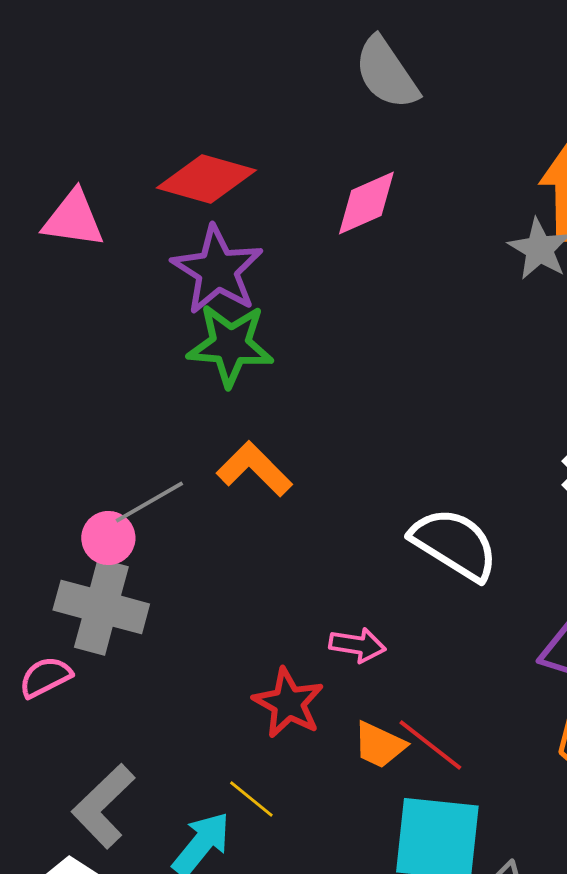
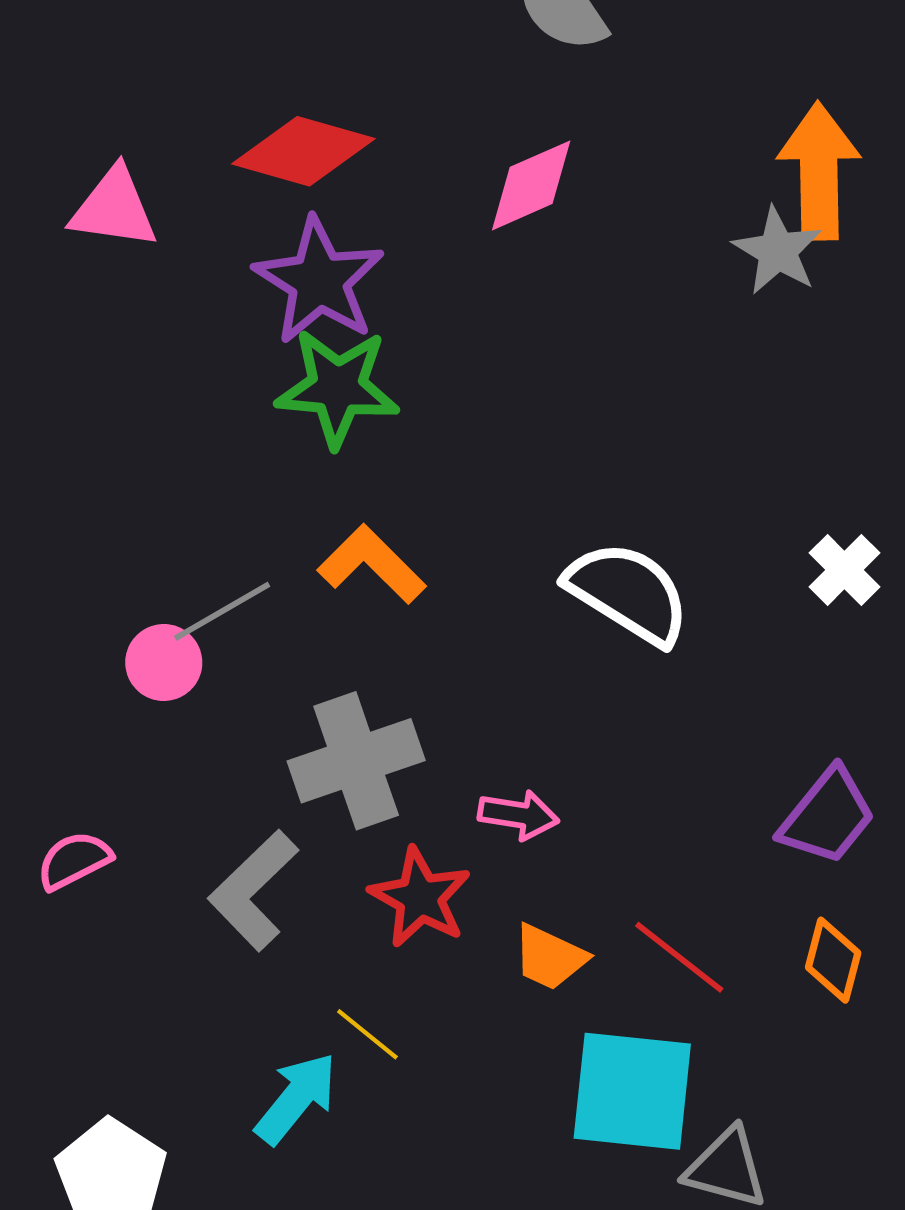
white semicircle: (454, 544) -> (628, 593), moved
gray cross: (101, 607) -> (356, 761), moved, turned -34
red line: (430, 745) -> (679, 957), moved
gray L-shape: (103, 806) -> (253, 890), moved

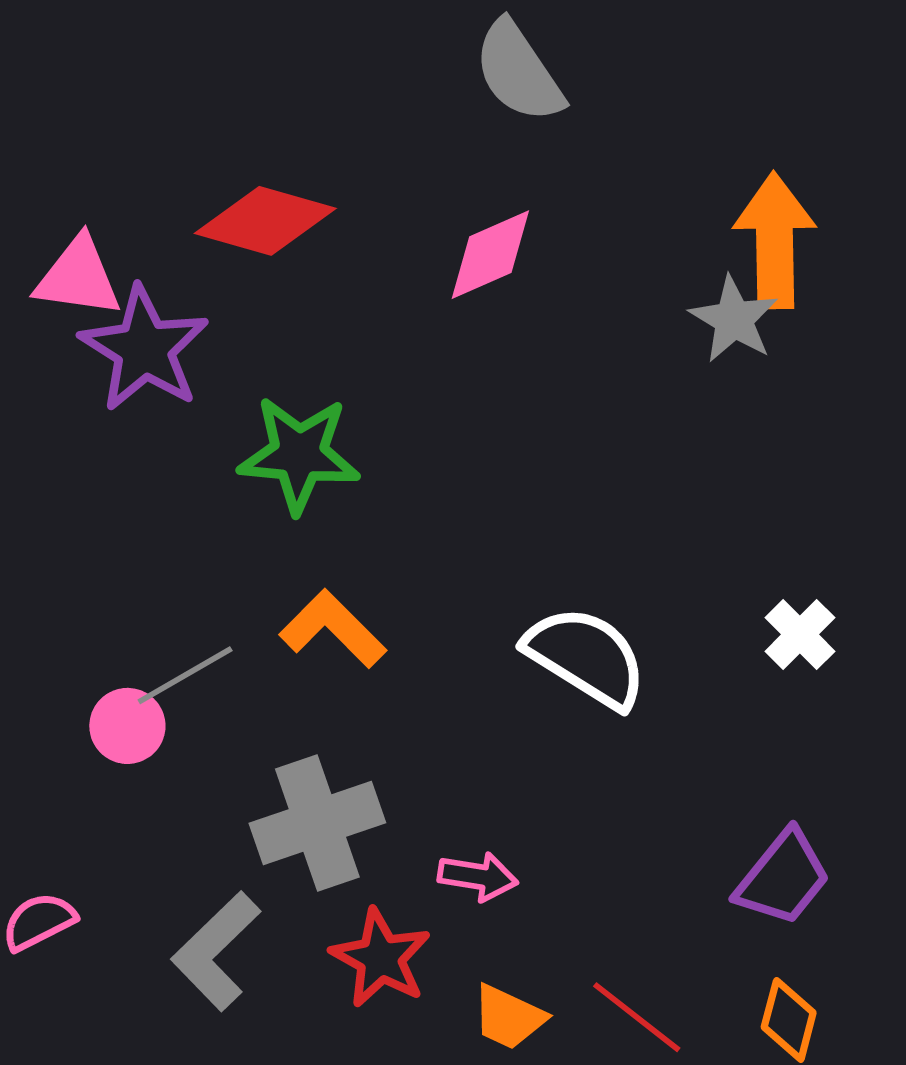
purple star: (319, 281) -> (144, 349), moved

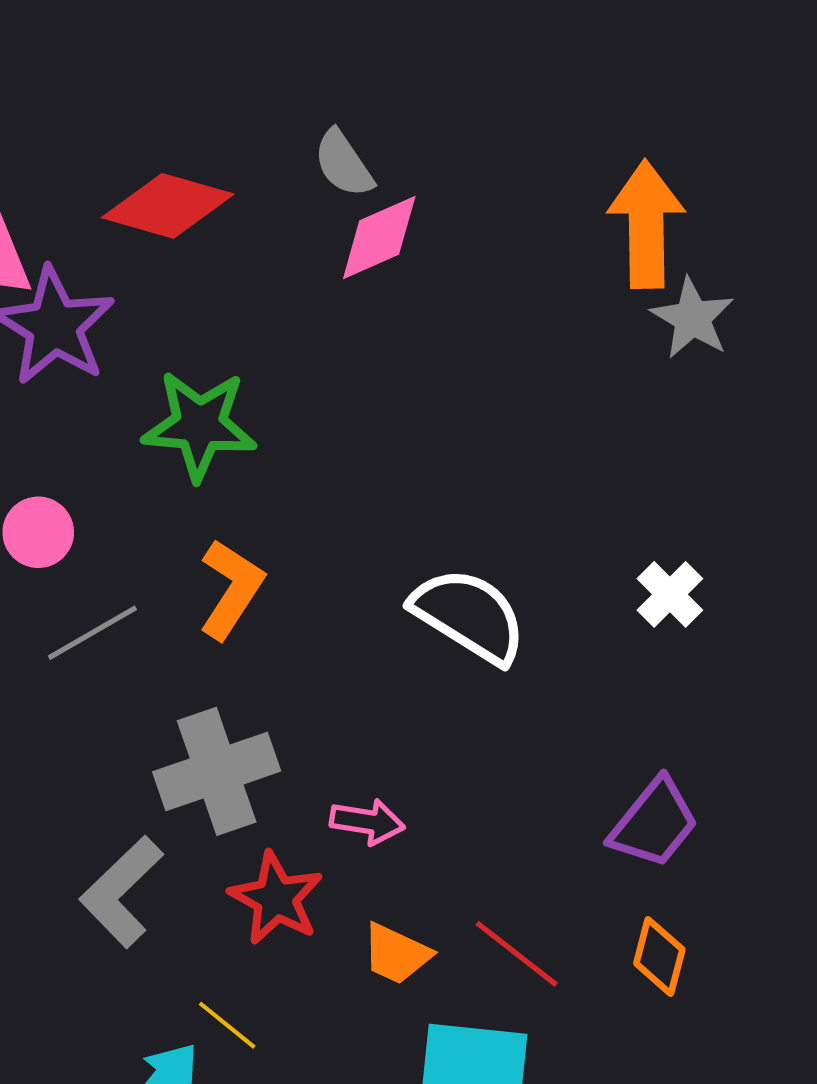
gray semicircle: (519, 72) -> (343, 164), moved, size x0.7
gray star: (734, 319) -> (692, 318), moved
orange L-shape: (333, 629) -> (231, 589), turned 78
pink circle: (127, 726) -> (38, 532), moved

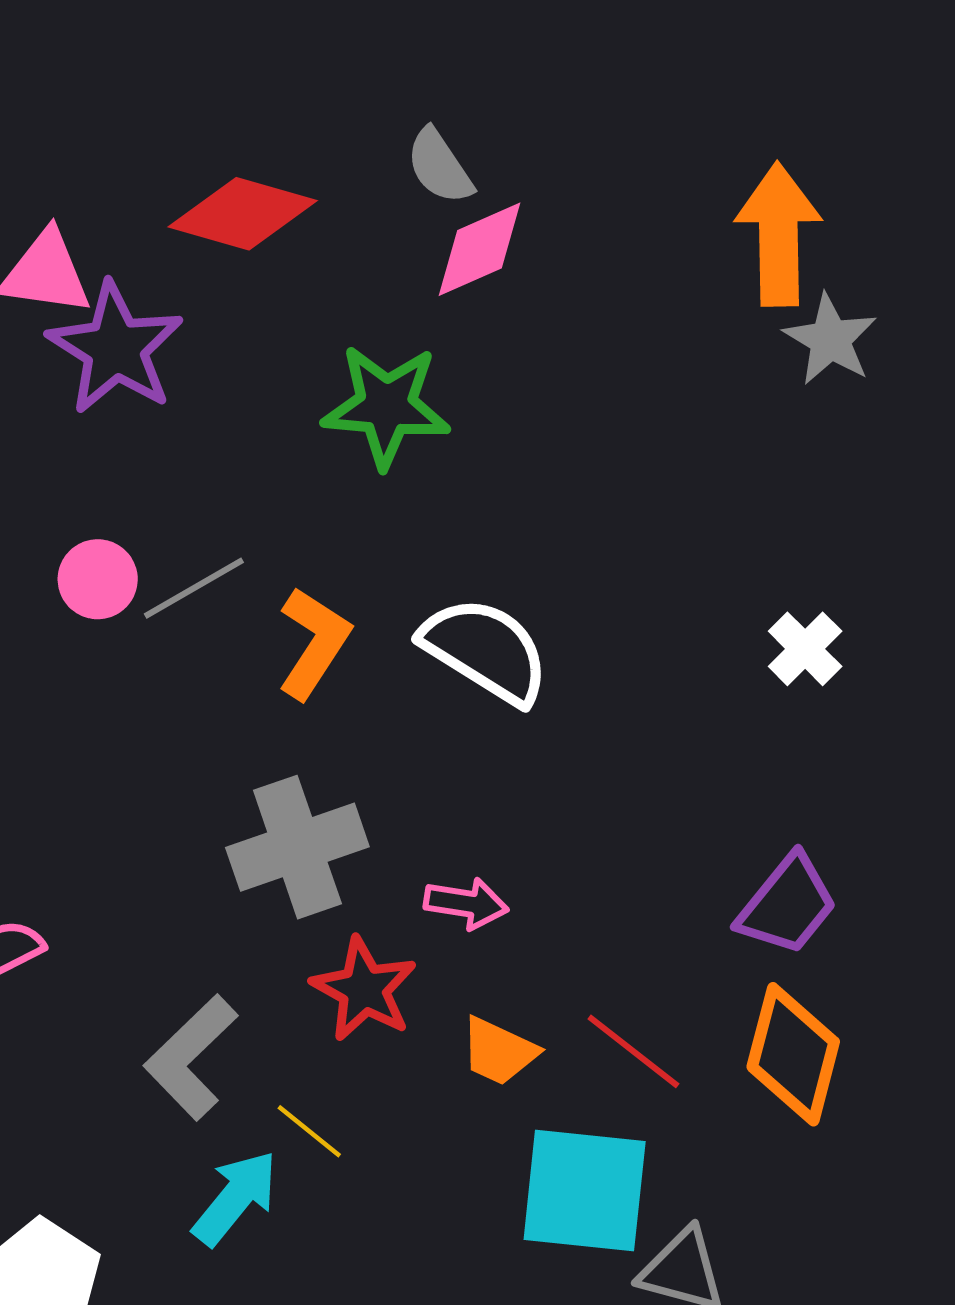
green star: (199, 425) -> (386, 406), moved
white semicircle: (469, 616) -> (485, 650), moved
gray line: (92, 633) -> (194, 588), moved
gray L-shape: (121, 892) -> (191, 1057), moved
orange diamond: (659, 956) -> (793, 1054), size x1.6

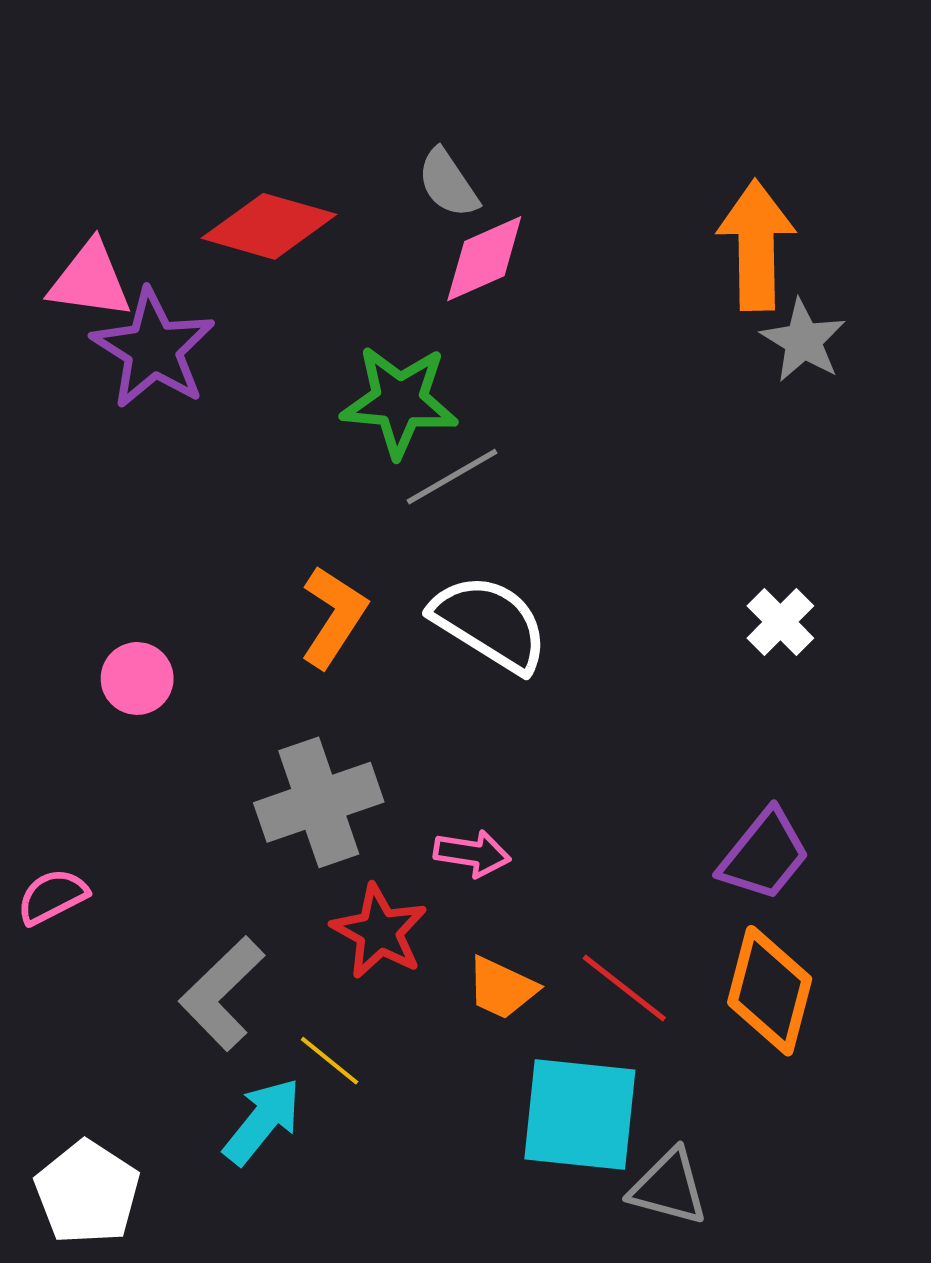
pink circle: (98, 579) -> (137, 678), moved
gray line: (194, 588) -> (452, 477), moved

